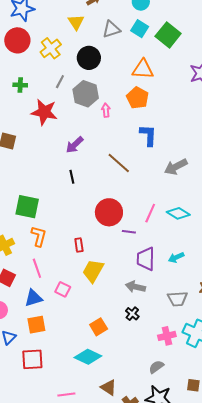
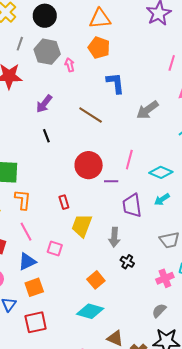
cyan diamond: (178, 213) -> (161, 172), moved
gray arrow: (135, 287) -> (114, 237), moved, turned -90

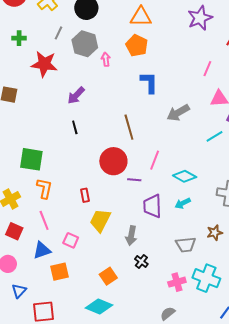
brown line: (91, 115) -> (129, 127), moved, turned 35
orange square: (34, 287) -> (59, 272), moved

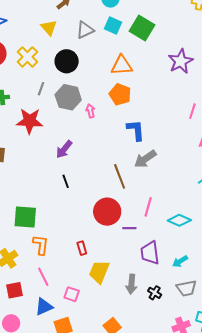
gray arrow: (178, 113) -> (145, 159), moved
cyan arrow: (183, 203) -> (180, 261), moved
red square: (14, 231) -> (15, 290), turned -30
black cross: (141, 261) -> (155, 293), moved

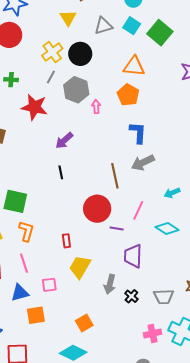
yellow cross: (27, 57) -> (52, 52), moved
cyan arrow: (180, 261) -> (172, 193), moved
pink square: (72, 294) -> (49, 285), turned -35

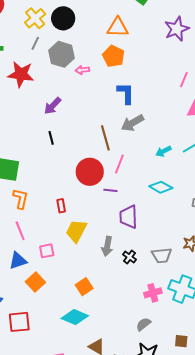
pink arrow: (96, 107) -> (82, 70), turned -88
pink line: (138, 210) -> (119, 164), moved
orange square: (36, 315) -> (35, 282), turned -30

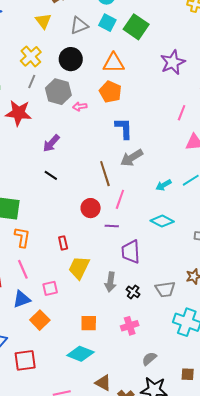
black circle: (63, 18) -> (71, 59), moved
black line: (51, 138) -> (51, 175), turned -40
red circle: (90, 172) -> (91, 208), size x0.7
orange square: (84, 287) -> (89, 323), turned 36
pink cross: (153, 293) -> (130, 326), moved

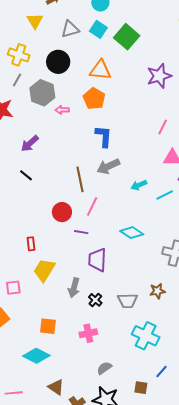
yellow cross: (31, 56) -> (19, 55), turned -35
cyan arrow: (164, 185) -> (139, 185), moved

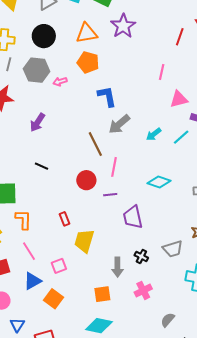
purple star: (159, 76) -> (123, 26), moved
black line: (26, 175) -> (41, 166), moved
gray arrow: (74, 288) -> (117, 267), moved

